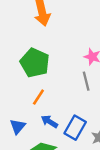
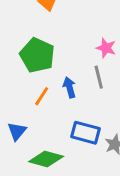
blue arrow: (49, 121) -> (69, 87), moved, turned 42
blue rectangle: (75, 128) -> (86, 133), turned 75

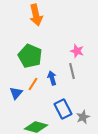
blue triangle: (17, 131) -> (16, 93), moved
blue rectangle: (86, 133) -> (63, 109), turned 48

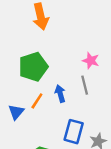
green pentagon: (30, 56) -> (33, 67), turned 30
blue rectangle: (63, 109) -> (74, 132), turned 42

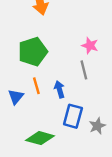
blue arrow: (60, 94) -> (60, 89), moved
orange line: (37, 101) -> (36, 86), turned -49

